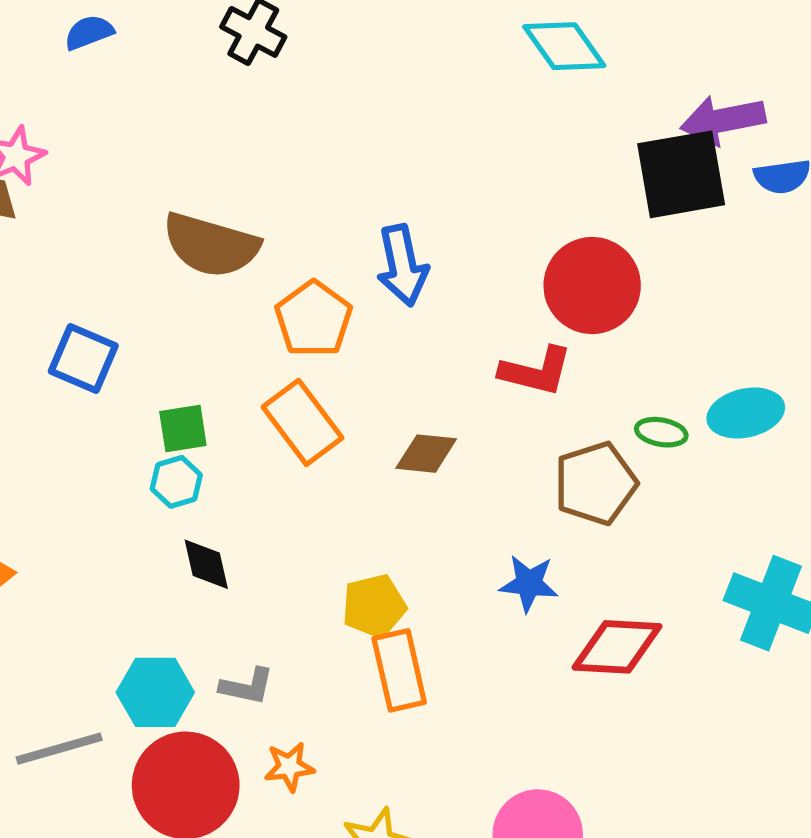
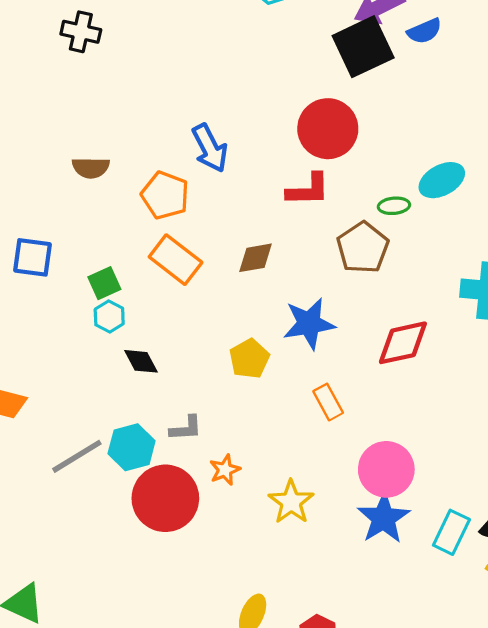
brown semicircle: (211, 245) -> (91, 168), size x0.6
blue star: (529, 583) -> (309, 324), moved, size x1.4
orange rectangle: (399, 670) -> (328, 402), moved, size x0.7
gray line: (59, 749) -> (77, 456), moved

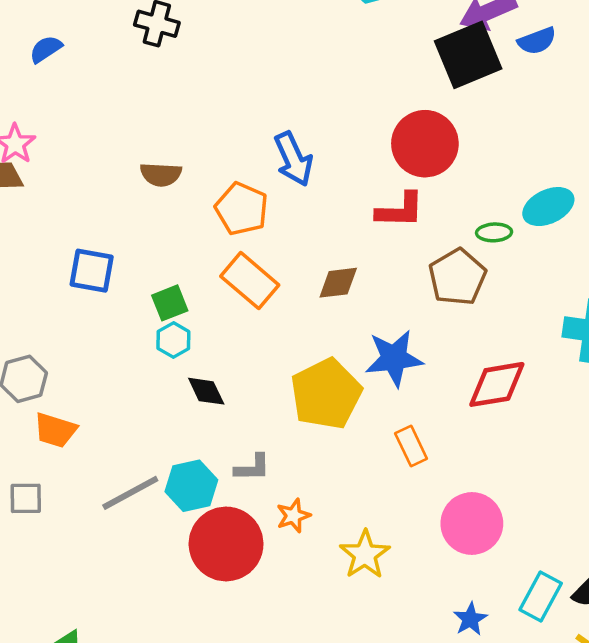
yellow pentagon: (249, 359) -> (326, 394), size x1.6
blue star: (383, 518) -> (470, 619), moved, size x0.6

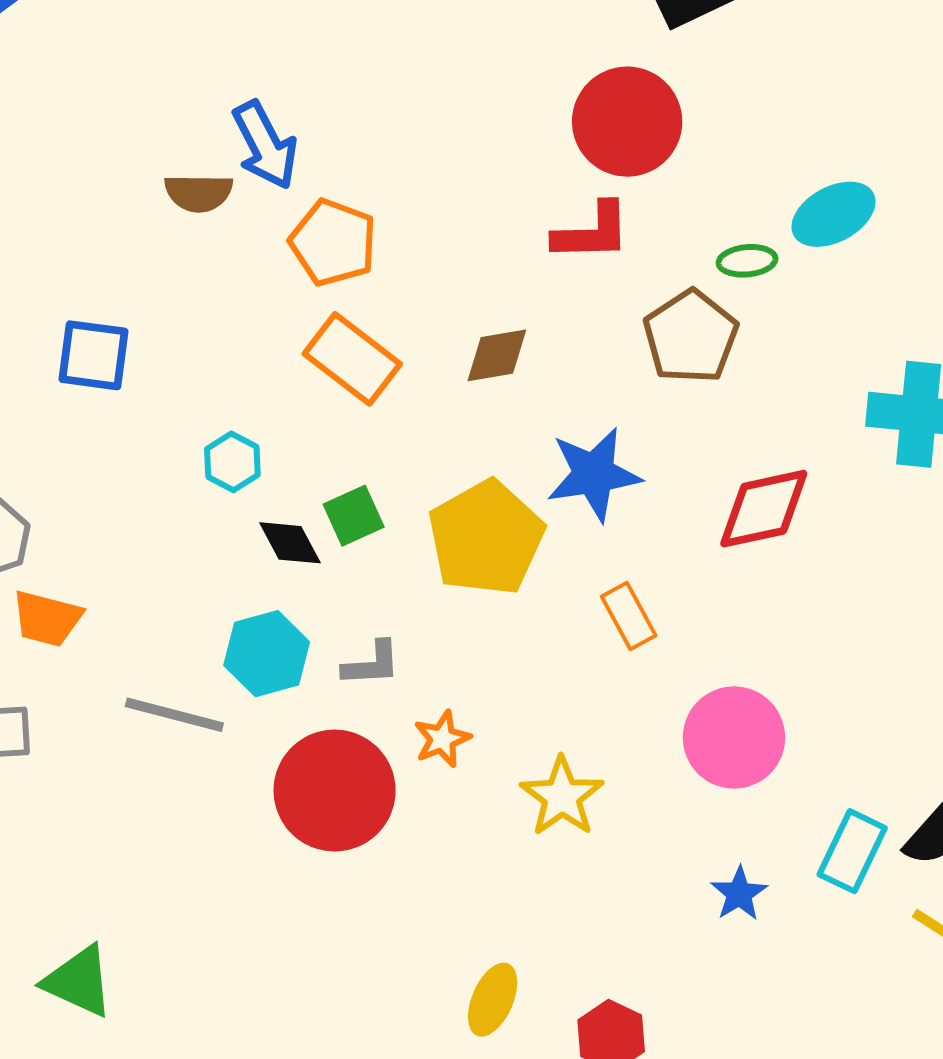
blue arrow: (293, 159) -> (265, 145), moved
green square: (170, 303) -> (354, 516), moved
cyan hexagon: (191, 486) -> (267, 654), moved
gray line: (130, 493) -> (174, 715), turned 46

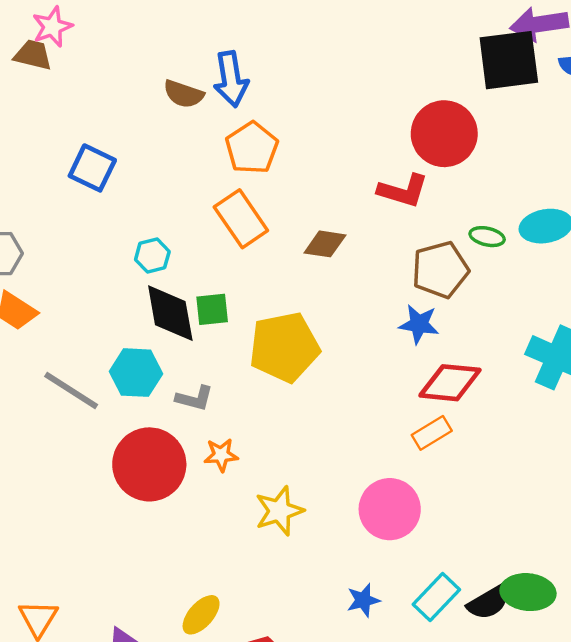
blue star: (594, 474) -> (419, 324), moved, size x0.7
black diamond: (290, 543) -> (170, 313), size x1.6
orange rectangle: (629, 616) -> (432, 433), moved, turned 69

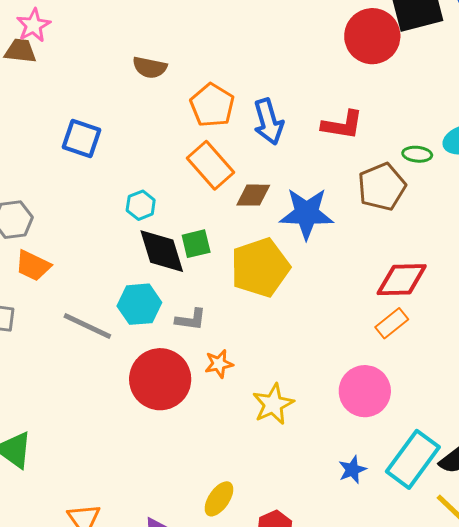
blue arrow: (231, 79) -> (268, 122), moved
red circle: (444, 134) -> (372, 36), moved
brown diamond: (325, 244) -> (253, 195), moved
blue star: (419, 324) -> (307, 213), moved, size x1.6
cyan rectangle: (436, 597) -> (413, 459), size x1.4

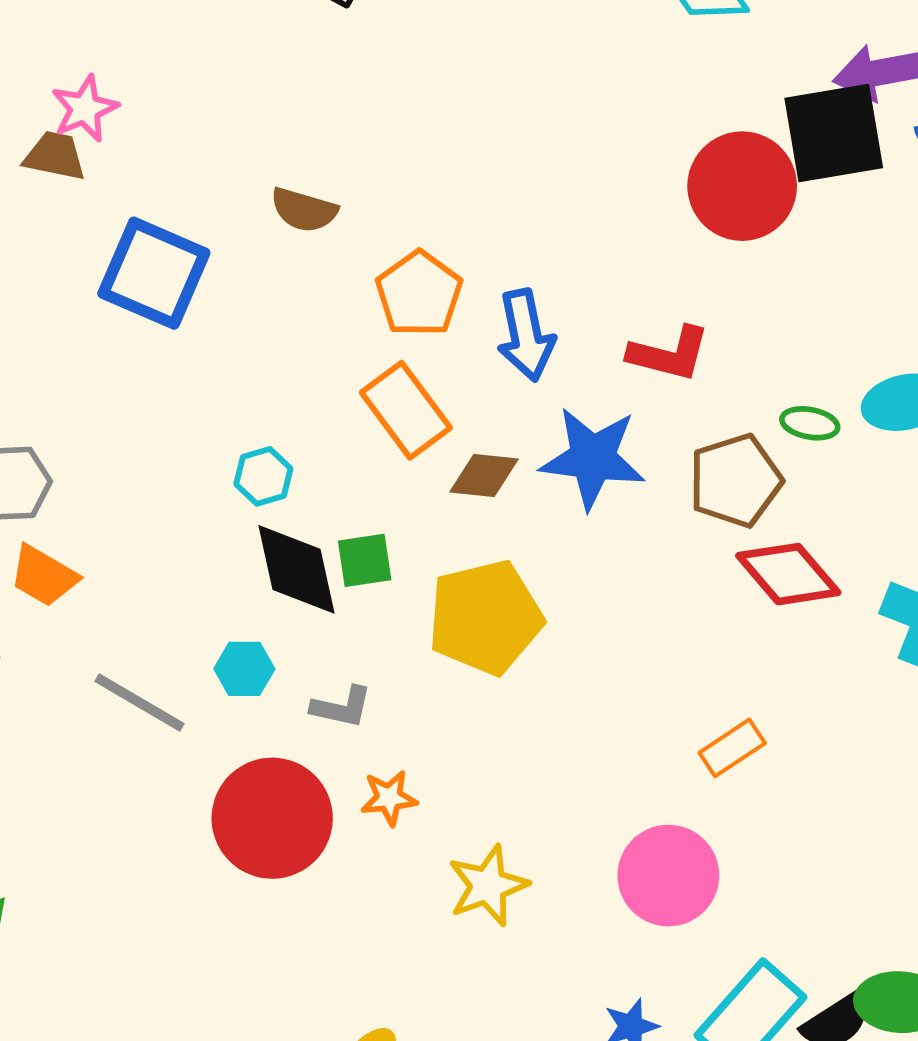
blue square: (82, 139) -> (154, 273), moved, size x1.4
blue star: (307, 213) -> (593, 458), moved
red diamond: (402, 280) -> (788, 574), moved, turned 46
cyan hexagon: (139, 304) -> (244, 669), size x0.7

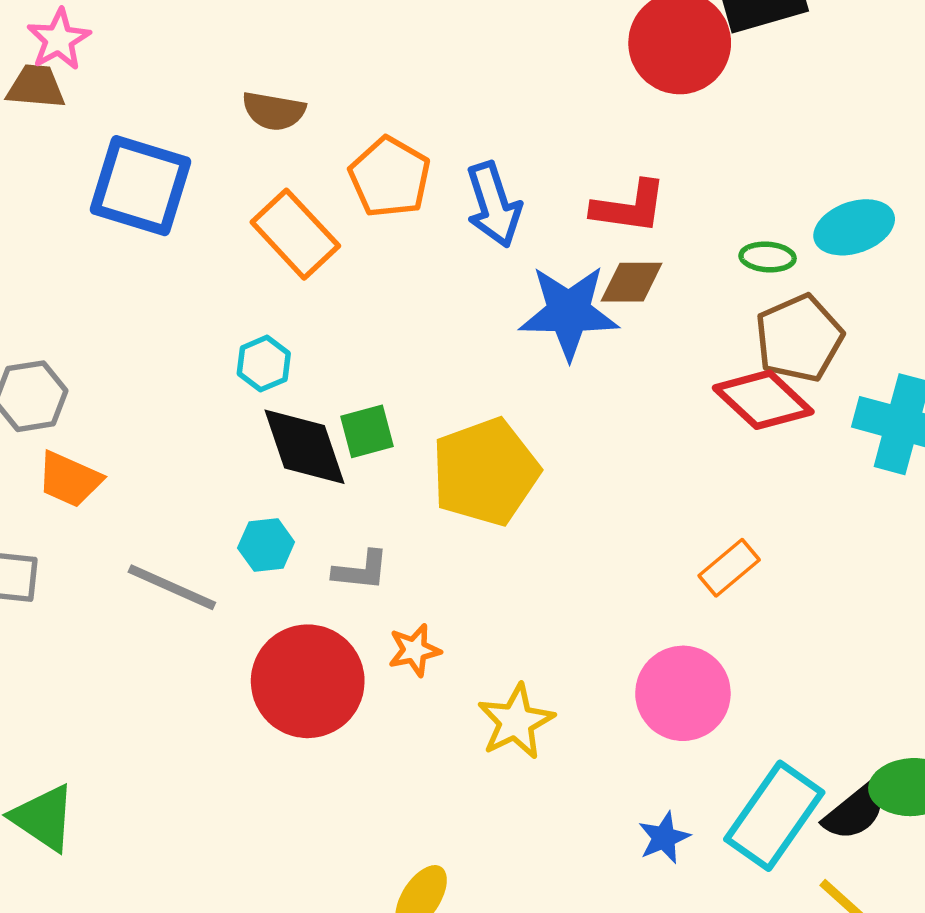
orange rectangle: (406, 410) -> (295, 234), moved
brown diamond: (484, 476) -> (632, 282), moved
brown pentagon: (735, 481) -> (799, 338), moved

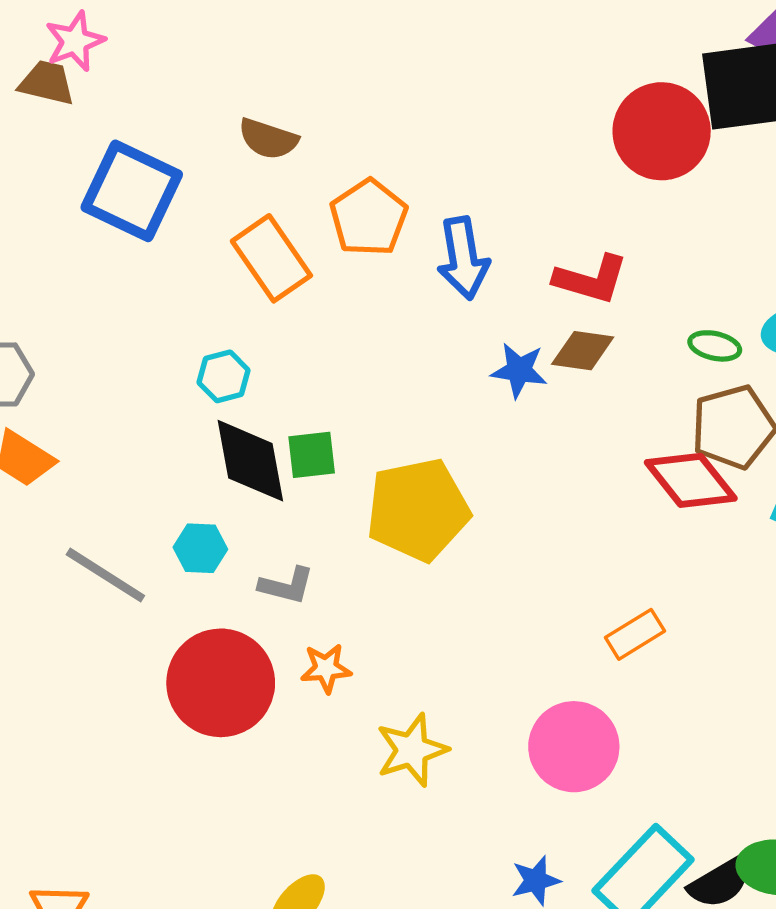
blue star: (569, 312) -> (519, 370), size x0.6

